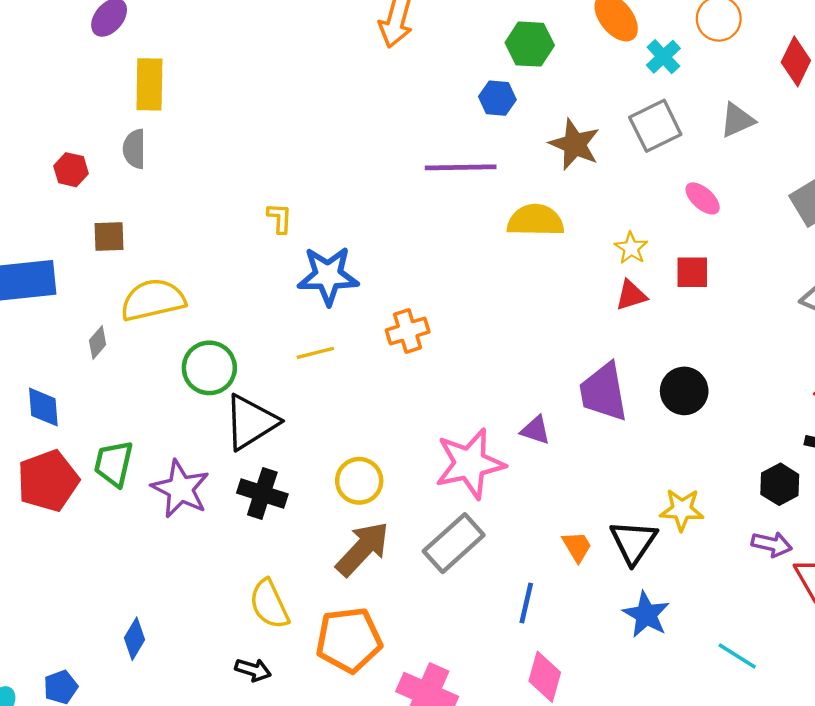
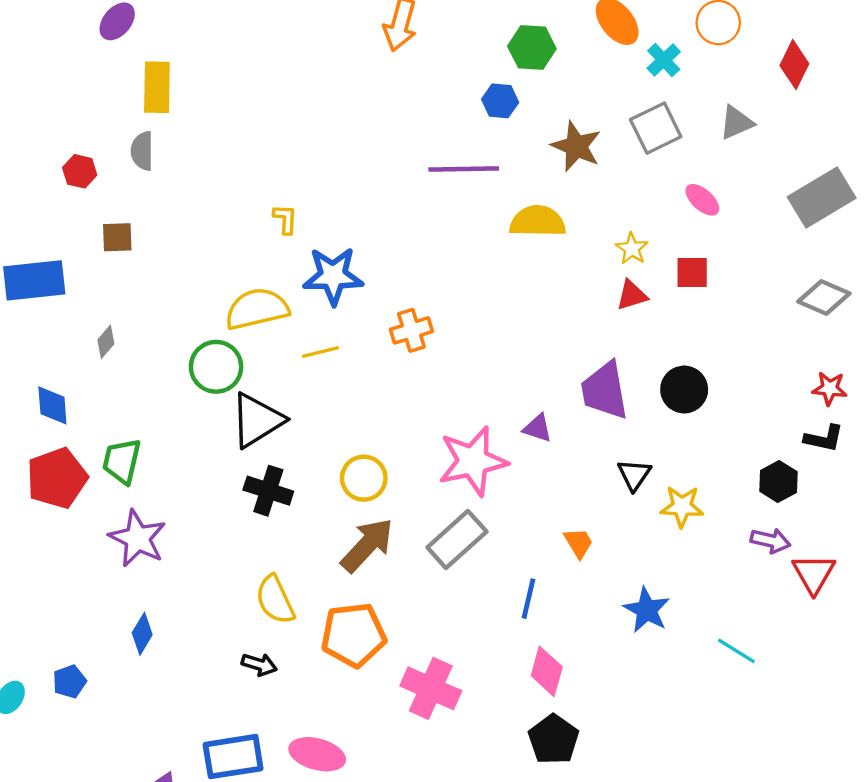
yellow semicircle: (153, 300) -> (257, 309), moved
purple star: (181, 489) -> (138, 538), moved
black triangle: (633, 542) -> (634, 475), moved, size x0.7

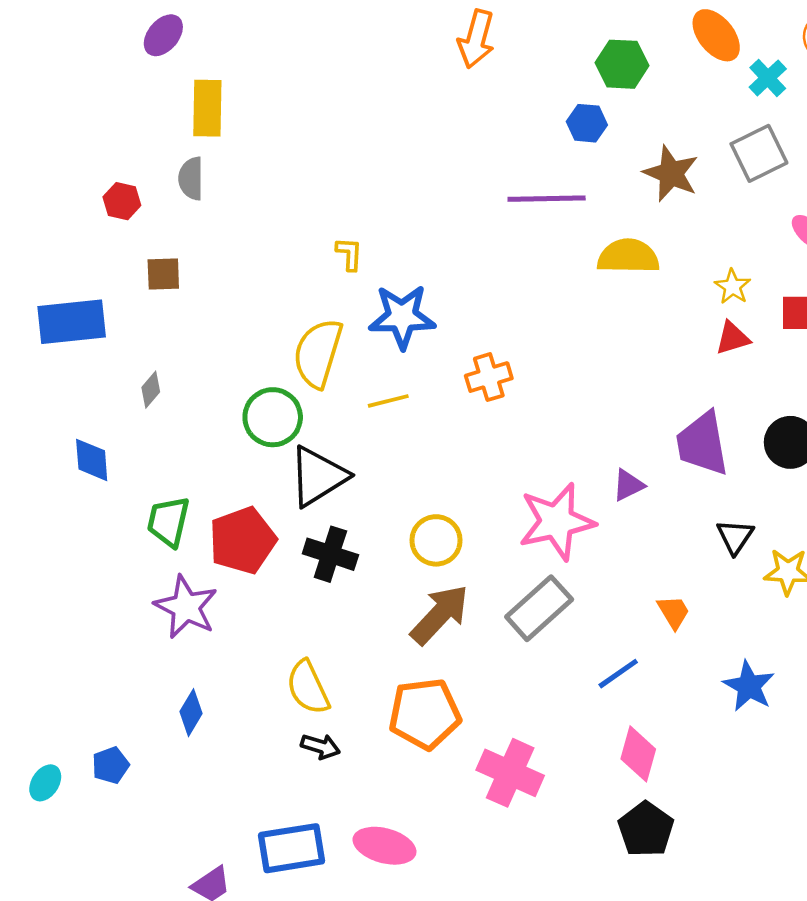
yellow semicircle: (257, 309) -> (318, 353), turned -60
purple triangle: (538, 428) -> (628, 485), turned -44
red pentagon: (57, 478) -> (243, 540), moved
blue line: (528, 599) -> (618, 674), turned 42
yellow semicircle: (275, 600) -> (308, 687), moved

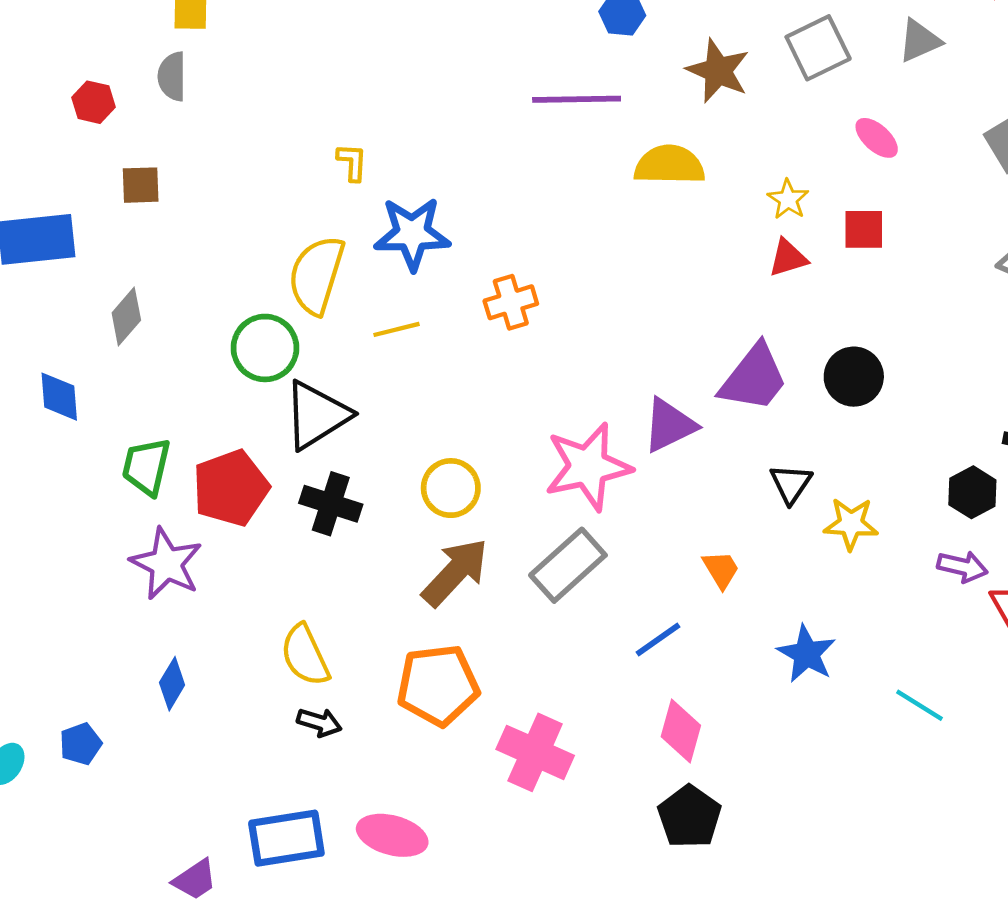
gray diamond: (151, 390) -> (126, 317), size x1.4
purple trapezoid: (702, 444) -> (754, 378), turned -132
purple triangle: (628, 485) -> (669, 425), size x1.5

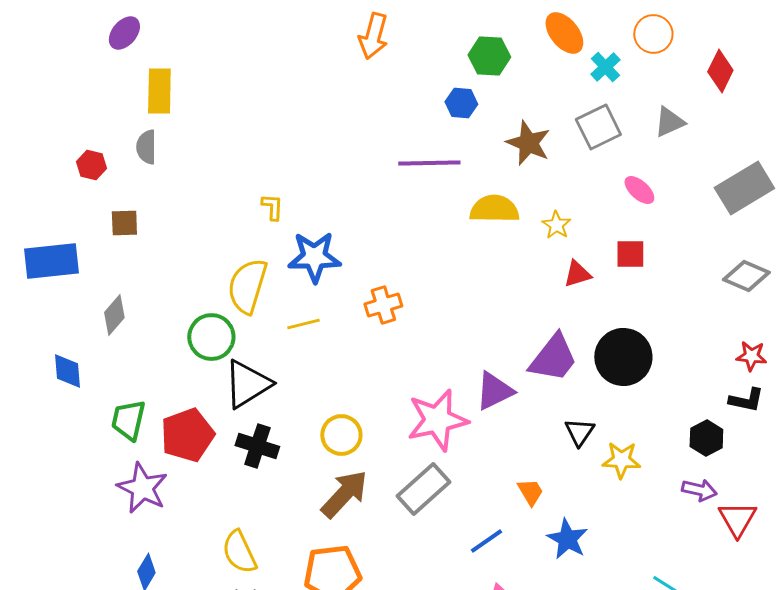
yellow star: (788, 199) -> (556, 225), moved
black circle: (854, 377) -> (623, 357), size x1.4
blue star: (807, 654) -> (567, 539), moved

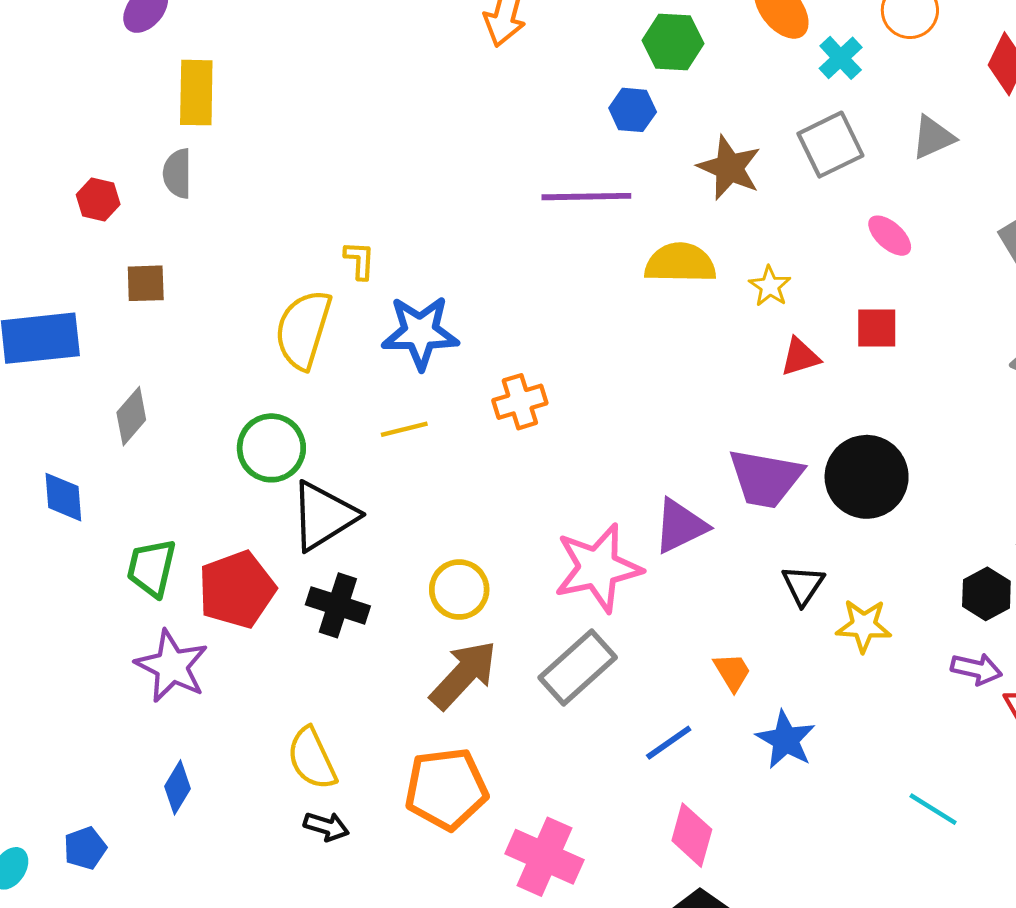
yellow semicircle: (247, 286) -> (303, 329), moved
purple trapezoid: (553, 358) -> (765, 478), turned 62

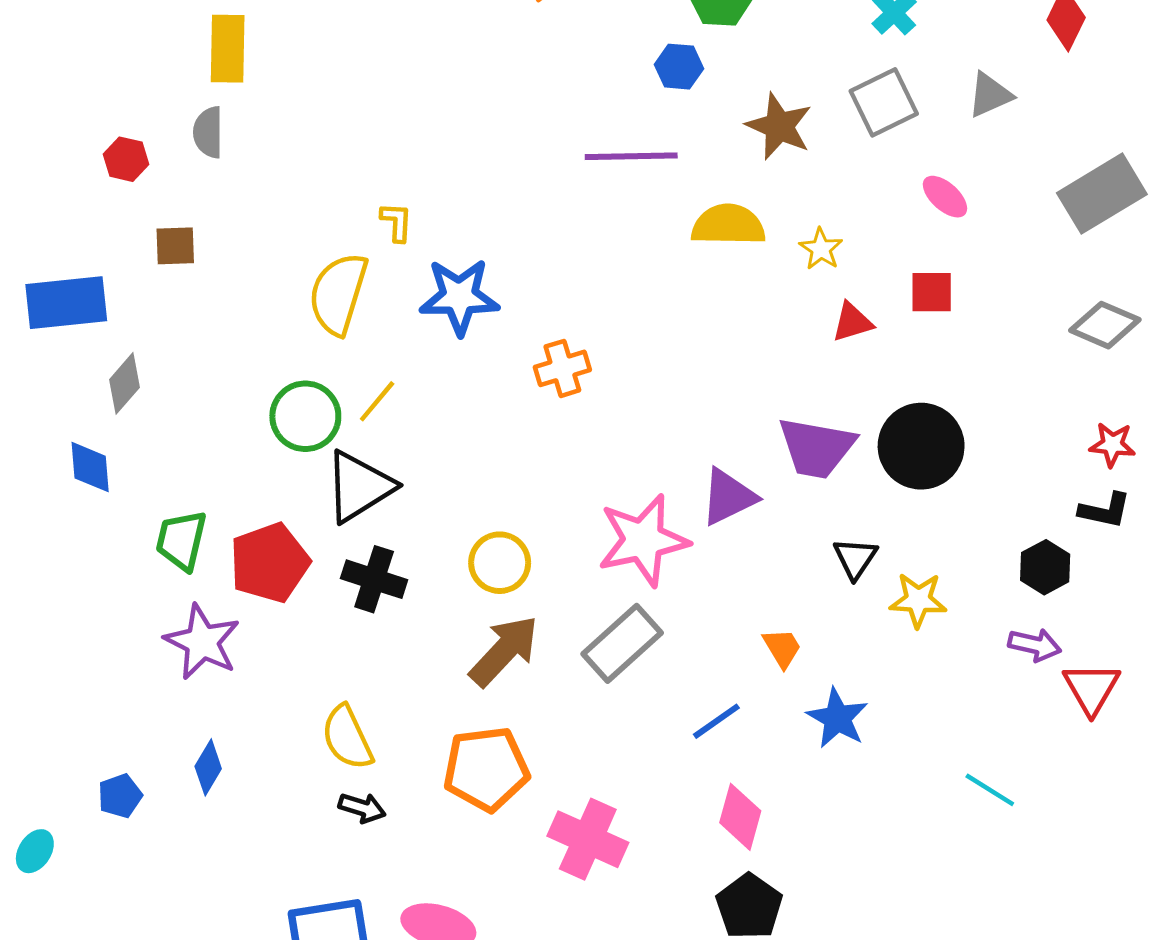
gray diamond: (131, 416) -> (125, 383), moved
yellow line: (404, 429) -> (377, 401), moved, turned -36
blue pentagon: (85, 848) -> (120, 796), moved

